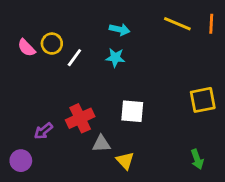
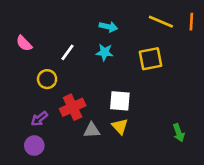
yellow circle: (52, 44) -> (47, 79), moved
yellow square: (203, 100) -> (151, 59), moved
green arrow: (197, 159) -> (179, 133), moved
purple circle: (21, 161) -> (34, 146), moved
yellow triangle: (125, 161) -> (120, 126), moved

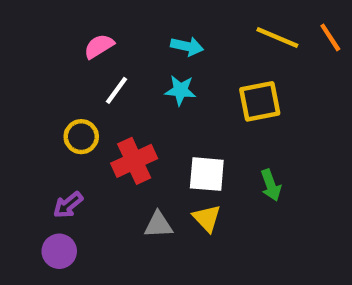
orange line: (191, 22) -> (330, 37), turned -36
pink semicircle: (24, 43) -> (99, 46), moved, turned 102
red cross: (73, 107) -> (134, 161), moved
green arrow: (179, 133) -> (271, 185), moved

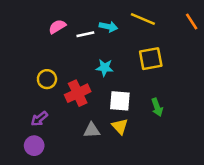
yellow line: (277, 37) -> (143, 19), moved
white line: (117, 90) -> (85, 34), moved, turned 42
cyan star: (180, 90) -> (105, 68), moved

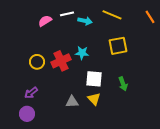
white line: (85, 34) -> (67, 14), moved
red cross: (78, 93) -> (61, 61), moved

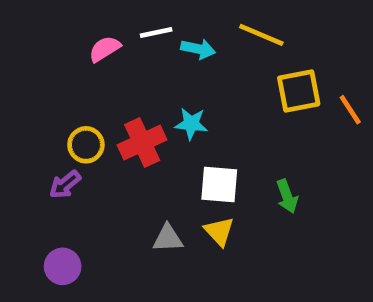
orange line: (150, 17) -> (350, 110), moved
yellow square: (118, 46) -> (299, 91), moved
purple arrow: (31, 93) -> (65, 185), moved

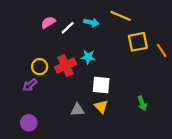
white line: (156, 33) -> (68, 28), moved, turned -32
green arrow: (287, 196) -> (142, 103), moved

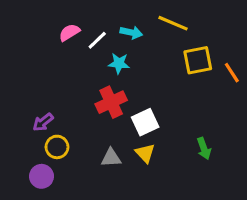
cyan star: (88, 57) -> (119, 63), moved
red cross: (65, 66) -> (111, 102), moved
yellow circle: (40, 67) -> (57, 147), moved
white square: (101, 85) -> (145, 122), turned -30

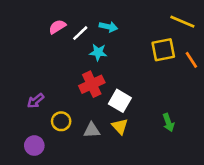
yellow line: (173, 23) -> (182, 22), moved
white square: (145, 122) -> (120, 101), turned -35
yellow circle: (57, 147) -> (61, 121), moved

